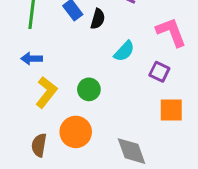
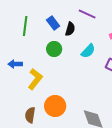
blue arrow: (32, 59) -> (15, 64), moved
green circle: (89, 89) -> (54, 49), moved

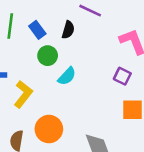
blue rectangle: (53, 23) -> (37, 30), moved
cyan semicircle: (88, 51) -> (67, 76), moved

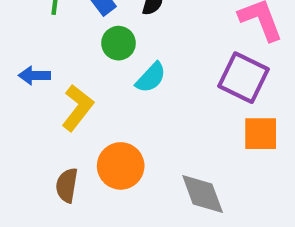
purple square: (122, 76) -> (243, 78), size x1.6

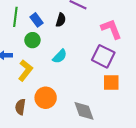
green circle: (119, 43) -> (32, 40), moved

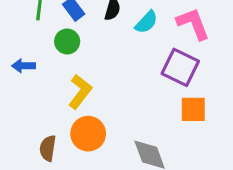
cyan semicircle: (60, 56) -> (146, 22), moved
yellow L-shape: (25, 70) -> (80, 92), moved

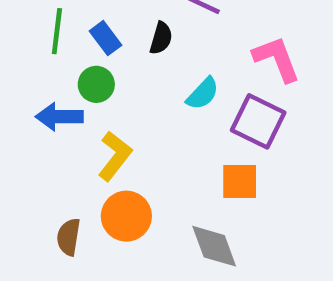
cyan semicircle: (146, 22) -> (203, 94), moved
blue arrow: (24, 66) -> (59, 117), moved, size x1.4
orange square: (193, 109) -> (240, 181), moved

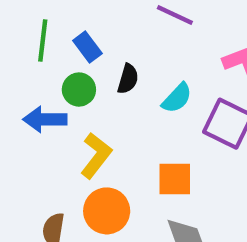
black semicircle: (161, 38) -> (128, 79), moved
orange square: (240, 181) -> (175, 179), moved

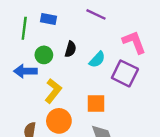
blue rectangle: (87, 47) -> (49, 19), moved, turned -42

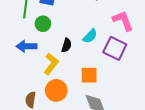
black semicircle: (70, 49) -> (67, 45), moved
green circle: (44, 55) -> (43, 24), moved

